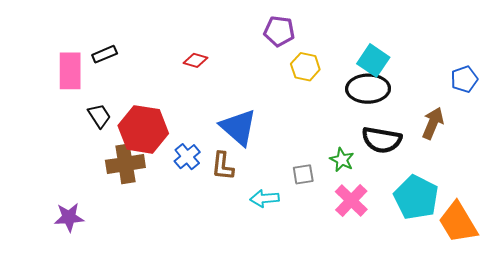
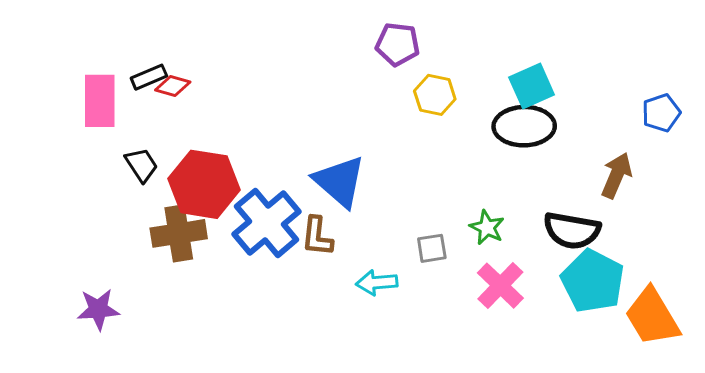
red diamond: (196, 60) -> (173, 86), moved
cyan square: (373, 60) -> (532, 86), turned 32
black semicircle: (382, 140) -> (572, 230), moved
blue cross: (187, 157) -> (267, 223), size x1.8

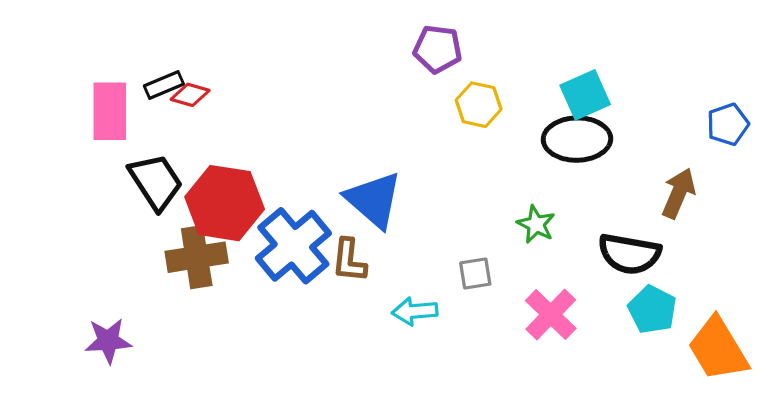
black trapezoid: (141, 165) -> (156, 182), size x1.5
green star: (487, 227) -> (536, 224), moved
cyan pentagon: (593, 281) -> (652, 310), size x0.7

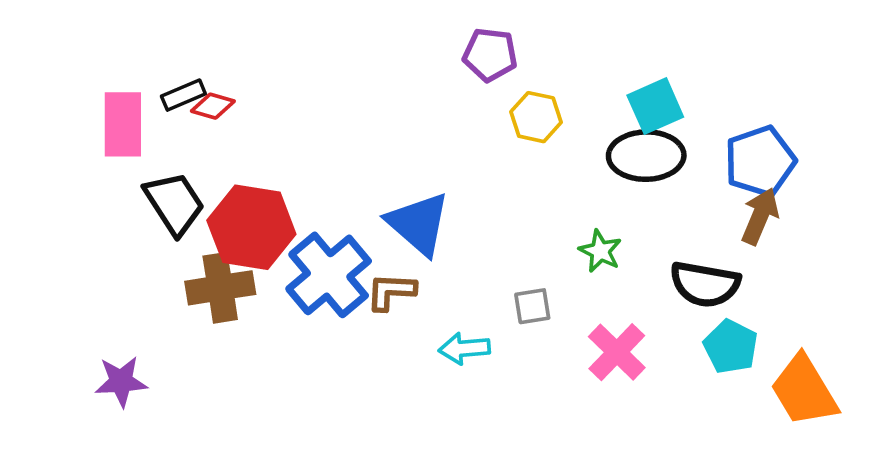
blue pentagon: (728, 124) -> (760, 161), moved, size x1.5
brown L-shape: (349, 260) -> (391, 292), turned 87

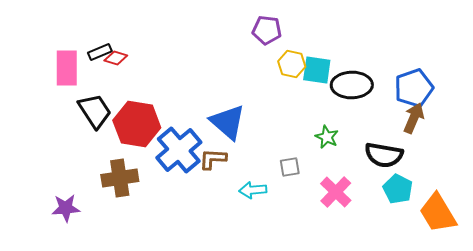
cyan square: (655, 106) -> (317, 70), moved, turned 32
brown cross: (220, 288) -> (120, 178), moved

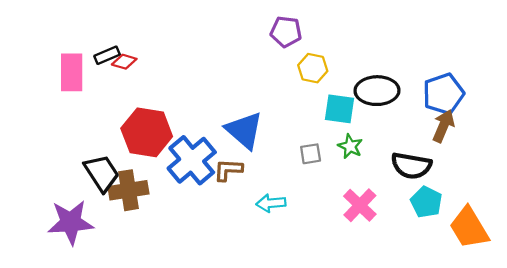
cyan square: (317, 70) -> (339, 109), moved
black trapezoid: (95, 111) -> (102, 173), moved
gray square: (290, 167) -> (311, 154), moved
purple star: (66, 208) -> (71, 222), size x1.5

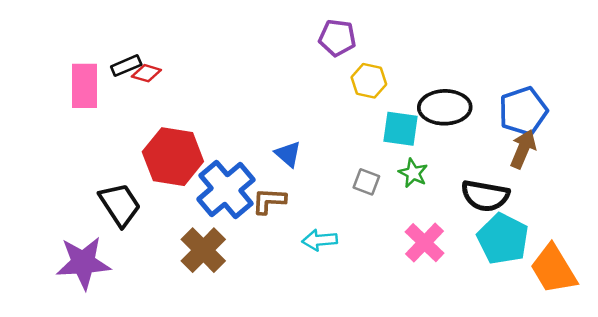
blue triangle: (244, 130) -> (288, 154), size x0.6
gray square: (311, 154) -> (366, 182), turned 30
brown cross: (128, 190) -> (203, 250), moved, turned -36
cyan pentagon: (426, 202) -> (503, 239), size x1.4

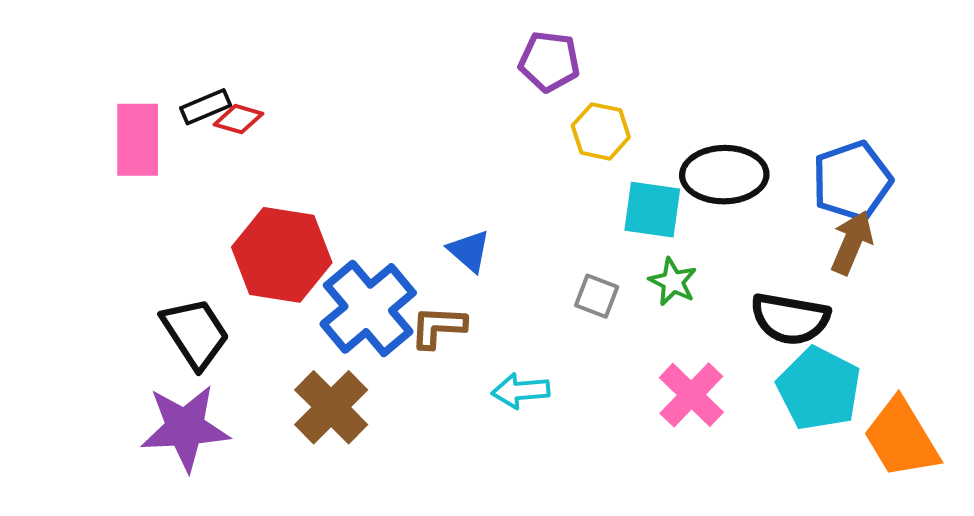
purple star: (83, 263) -> (185, 428), moved

